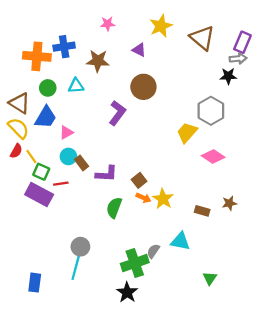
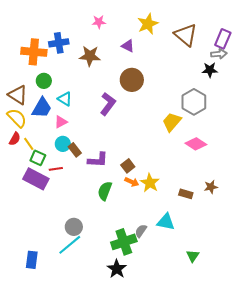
cyan triangle: (76, 86) -> (65, 99), moved, turned 35
cyan line: (76, 266) -> (70, 245), turned 35

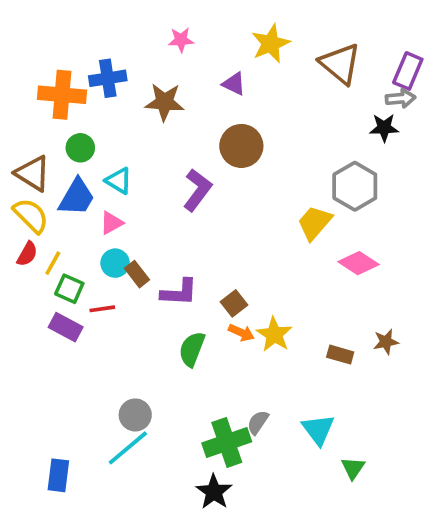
yellow line: (29, 144) -> (53, 263), turned 64
purple rectangle: (36, 179) -> (66, 327), size x0.7
cyan triangle: (166, 222) -> (318, 430), moved, turned 42

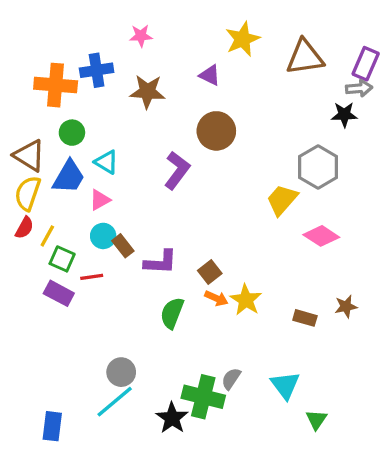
pink star: (181, 40) -> (141, 36), moved
brown triangle: (340, 64) -> (305, 57), turned -48
yellow semicircle: (31, 216) -> (28, 193), turned -116
green cross: (227, 442) -> (203, 397), turned 33
black star: (214, 492) -> (172, 418), moved

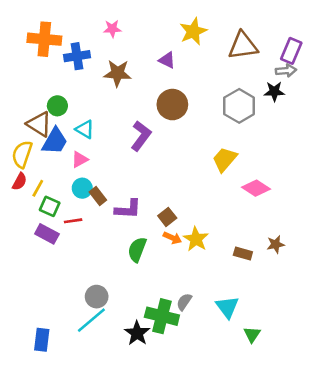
orange cross: (56, 85) -> (44, 39), moved
brown triangle: (29, 156) -> (39, 124), moved
gray hexagon: (318, 167) -> (239, 106), moved

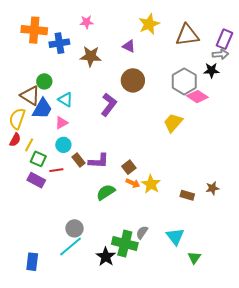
pink diamond: (256, 188) -> (197, 97), moved
brown rectangle: (98, 196) -> (79, 160), moved
green semicircle: (137, 250) -> (106, 192), turned 36

